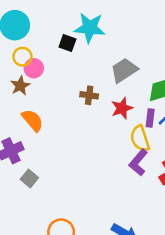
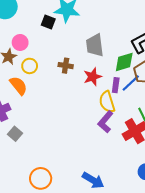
yellow circle: (22, 57) -> (30, 66), moved
gray trapezoid: (124, 70) -> (95, 45), turned -65

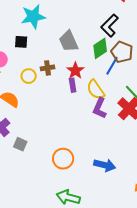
black square: (48, 22) -> (21, 42), moved
yellow circle: (30, 66) -> (29, 76), moved
purple rectangle: (116, 85) -> (73, 85), moved
orange circle: (41, 178) -> (63, 159), moved

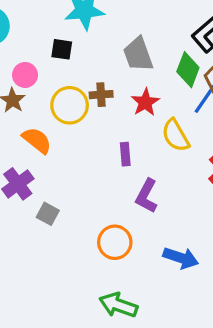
green diamond: (100, 48) -> (188, 70), turned -40
yellow circle: (29, 76) -> (70, 105), size x1.5
purple rectangle: (73, 85) -> (125, 154), moved
purple L-shape: (100, 108) -> (147, 196), moved

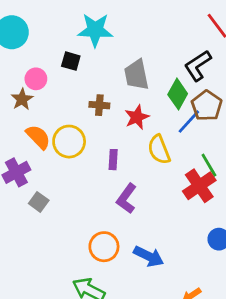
yellow circle: (70, 105) -> (69, 142), moved
orange circle: (115, 242) -> (104, 247), moved

